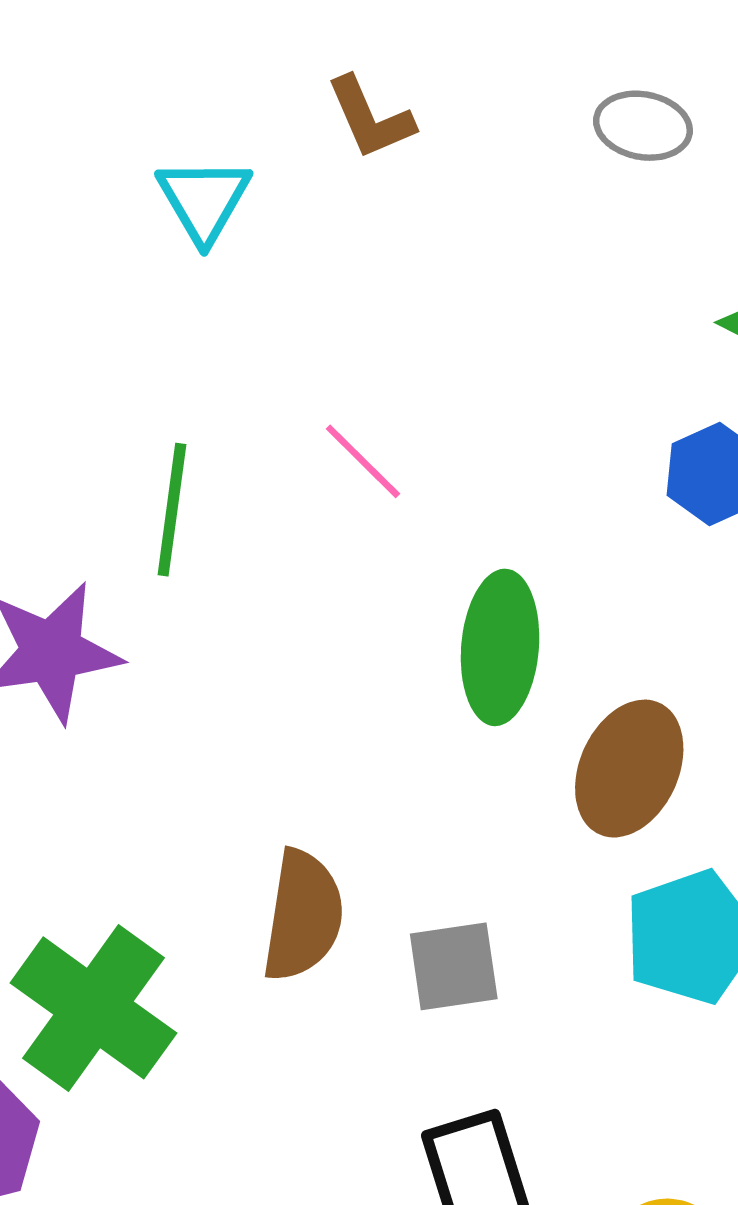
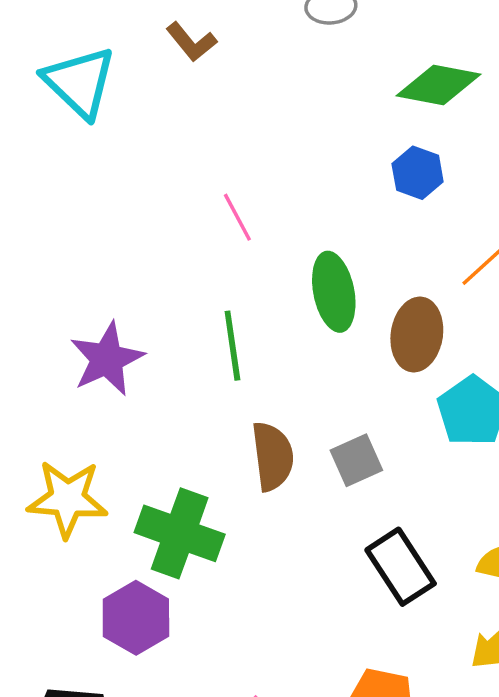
cyan triangle: (204, 200) -> (80, 82), moved, size x1.5
pink line: (363, 461) -> (237, 217), turned 33
green line: (172, 510) -> (232, 346), moved

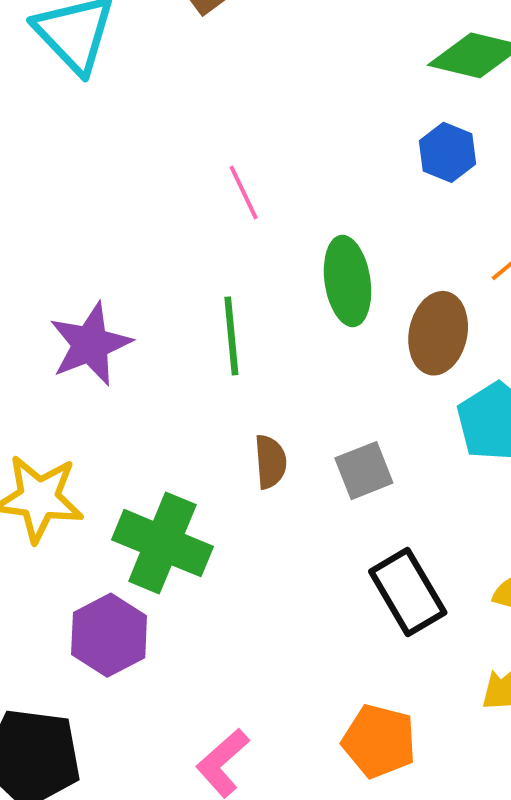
brown semicircle: (273, 456) -> (270, 462), size x0.7

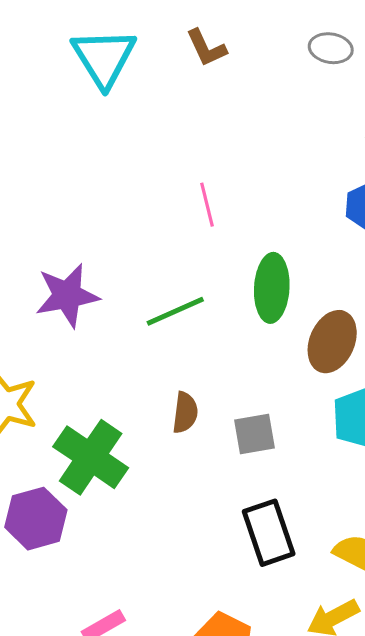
green line: (231, 336) -> (175, 311), turned 60

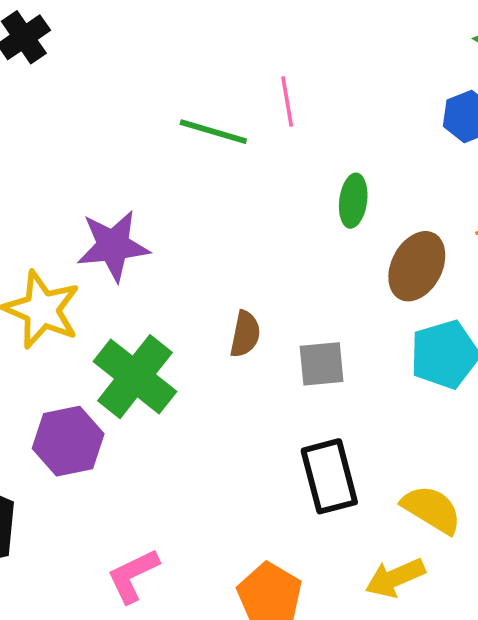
green ellipse: (272, 288) -> (353, 201), size x0.7
purple star: (67, 295) -> (113, 246), moved
green line: (175, 311) -> (213, 132), moved, turned 36

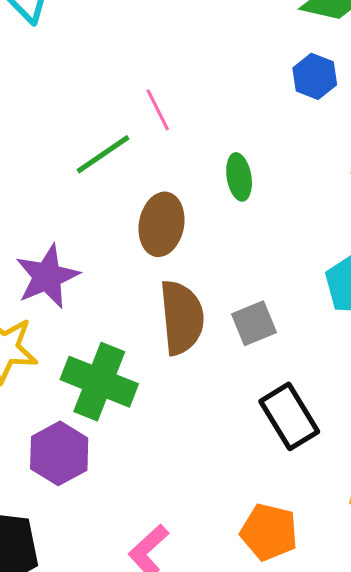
green line: (213, 132) -> (103, 154), turned -34
brown ellipse: (417, 266) -> (162, 224), moved
brown semicircle: (245, 334) -> (182, 318), size x1.8

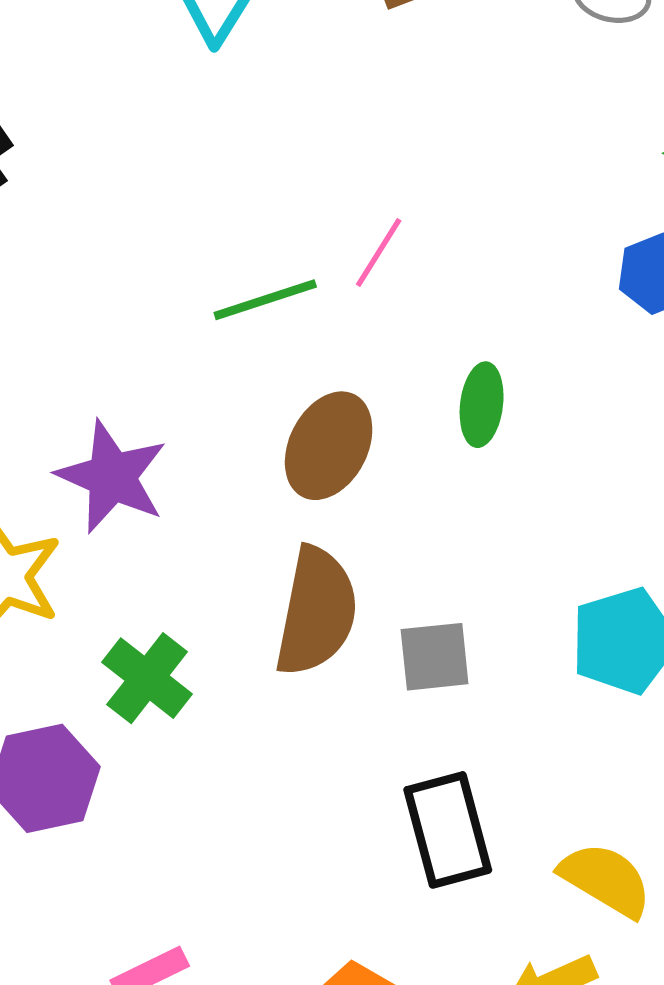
pink line: (158, 110) -> (379, 252), turned 42
purple star: (47, 276) -> (112, 477), turned 30
green cross: (99, 382) -> (147, 678), size x0.7

